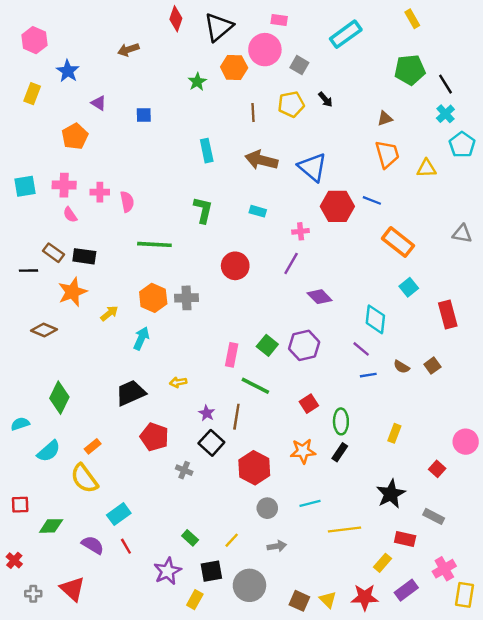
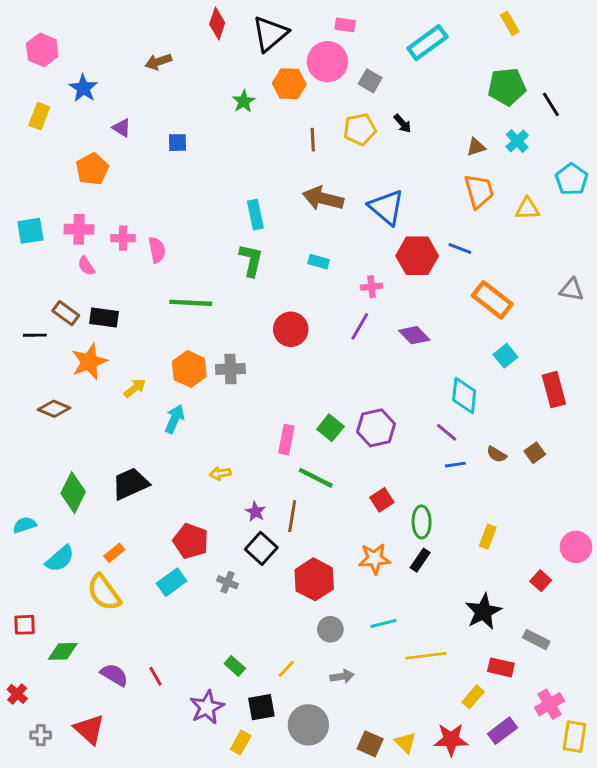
cyan cross: (445, 114) -> (517, 141), moved
cyan rectangle: (207, 151) -> (255, 215), moved
purple diamond: (320, 297) -> (414, 335), moved
black trapezoid: (131, 393) -> (130, 484), moved
cyan rectangle: (119, 514) -> (172, 582), moved

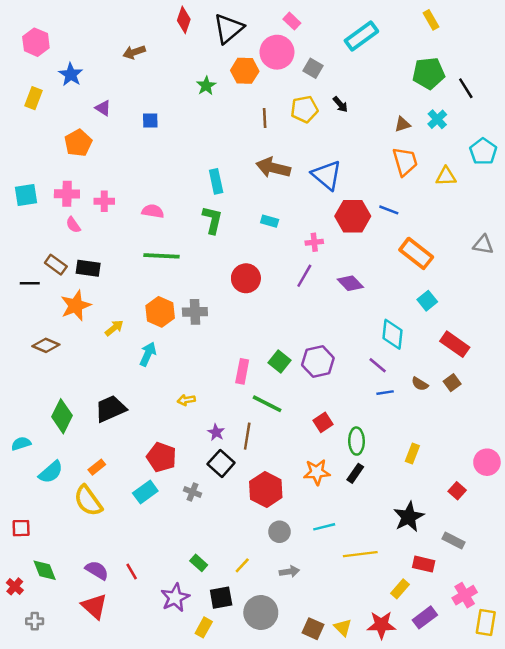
pink rectangle: (345, 25) -> (292, 21), turned 35
pink semicircle: (157, 250) -> (153, 211), moved, turned -70
red rectangle: (554, 390) -> (455, 344), moved, turned -40
green diamond: (63, 651) -> (45, 570), moved, turned 70
red triangle: (89, 729) -> (94, 606), moved

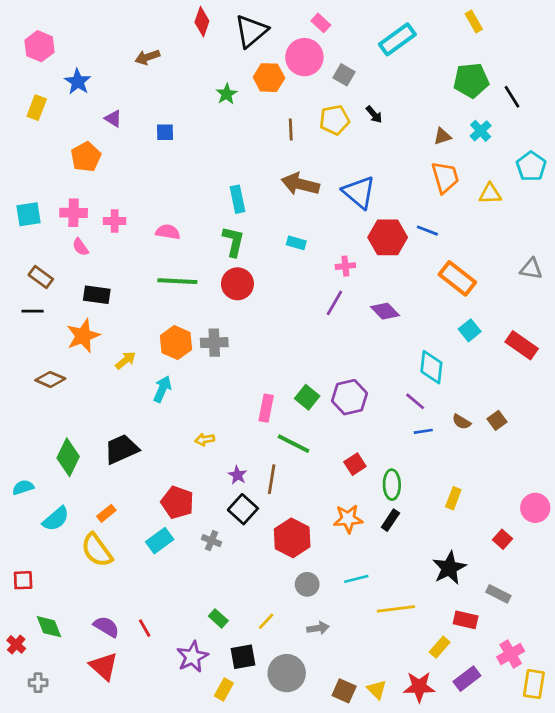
brown rectangle: (56, 265) -> (41, 277), moved
red circle: (246, 278) -> (237, 284), moved
red rectangle: (455, 344) -> (522, 345), moved

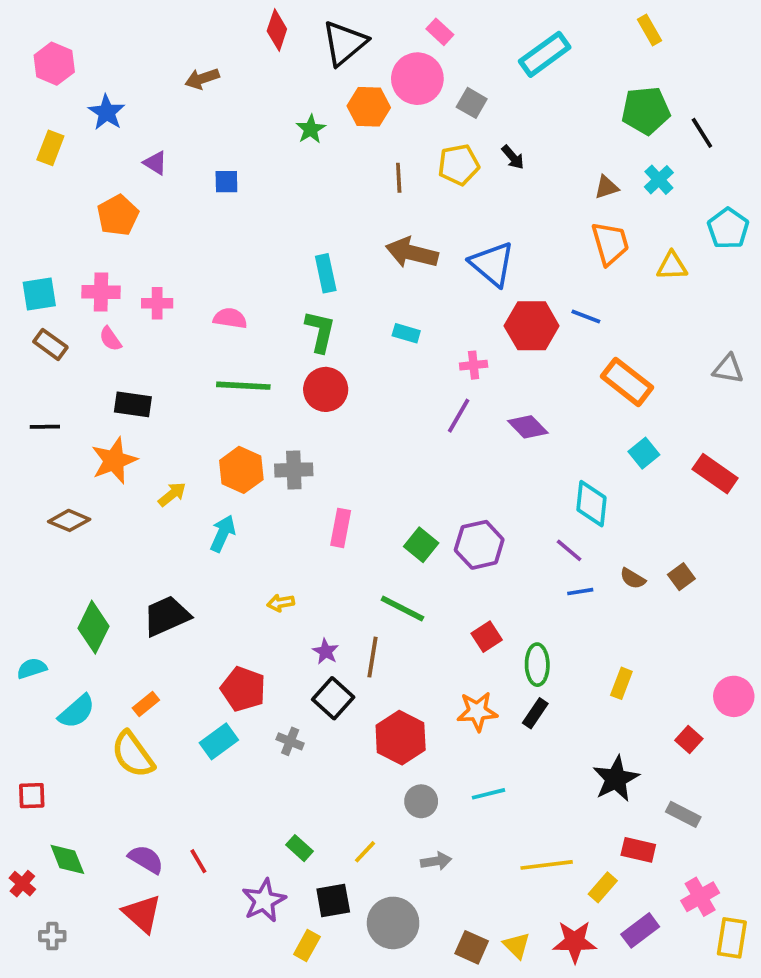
brown rectangle: (41, 277) -> (50, 344), moved
pink rectangle: (266, 408) -> (341, 528), moved
yellow line: (396, 609) -> (547, 865), moved

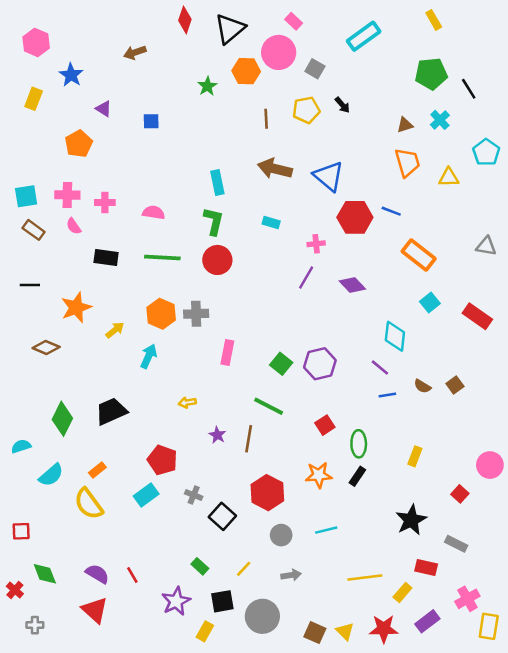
black rectangle: (133, 404) -> (106, 257), moved
black square: (333, 698) -> (222, 516), moved

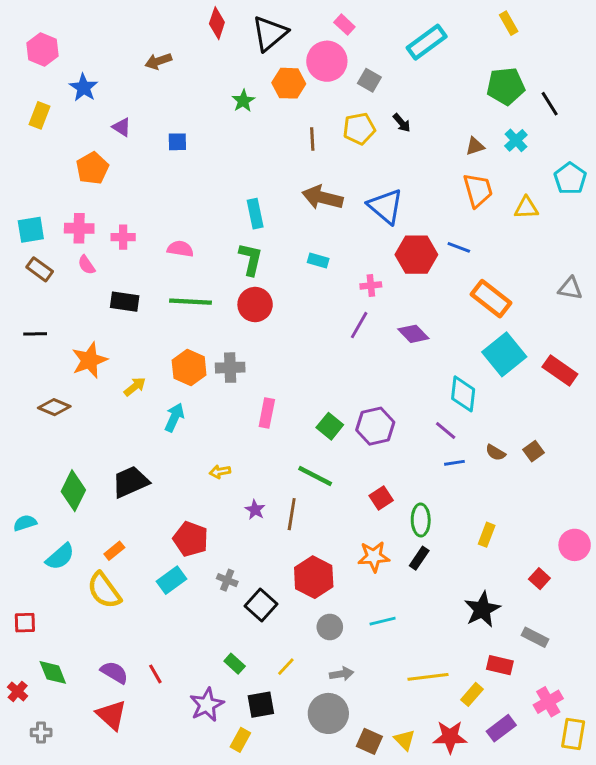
cyan square: (430, 302) -> (504, 354), size x1.8
gray circle: (262, 616) -> (328, 713), moved

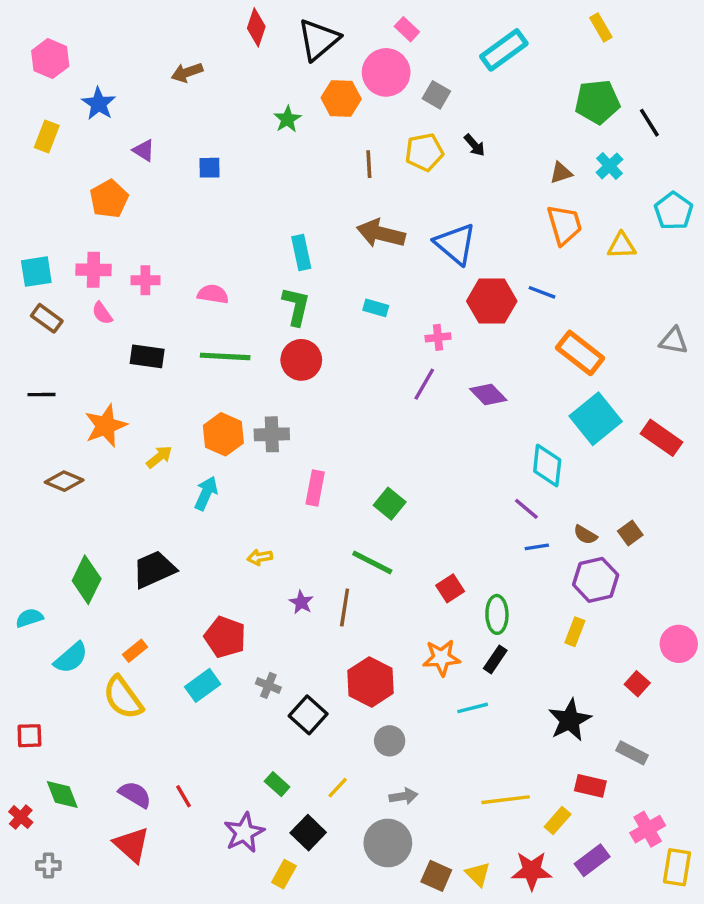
purple hexagon: (375, 426) -> (596, 580), moved
cyan line: (383, 621) -> (473, 708), moved
black square: (261, 705) -> (308, 833), turned -36

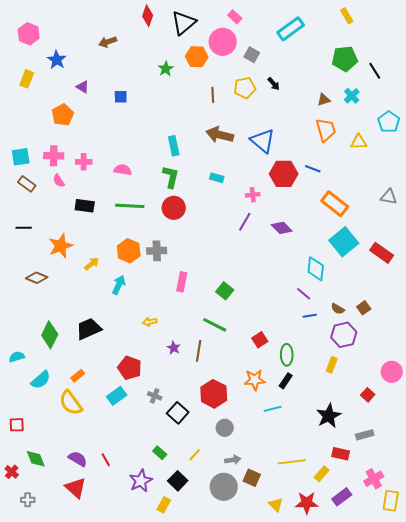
gray rectangle: (632, 753) -> (365, 435), turned -42
brown square: (436, 876) -> (252, 478), moved

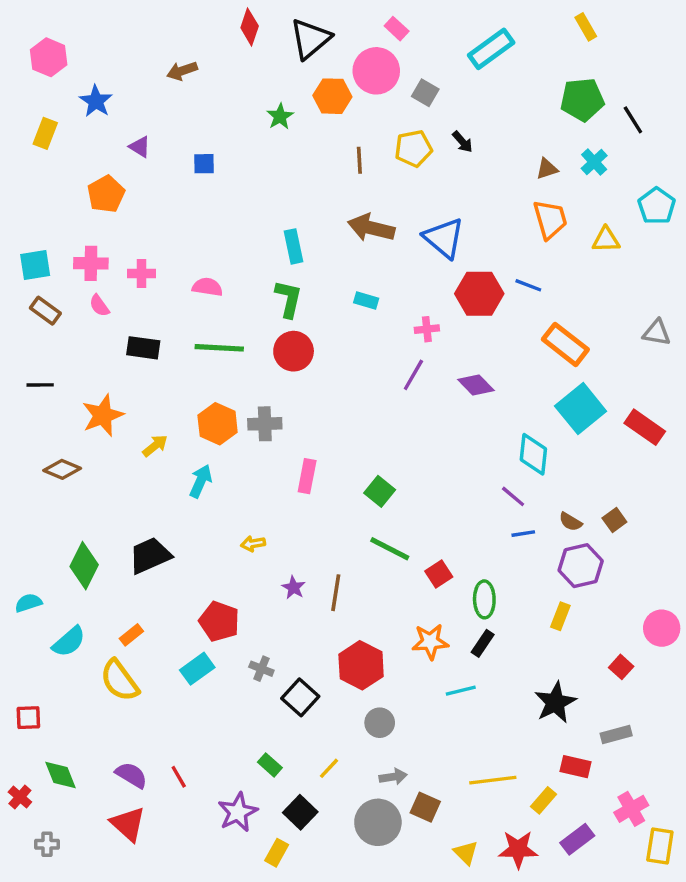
green line: (215, 325) -> (390, 549), moved

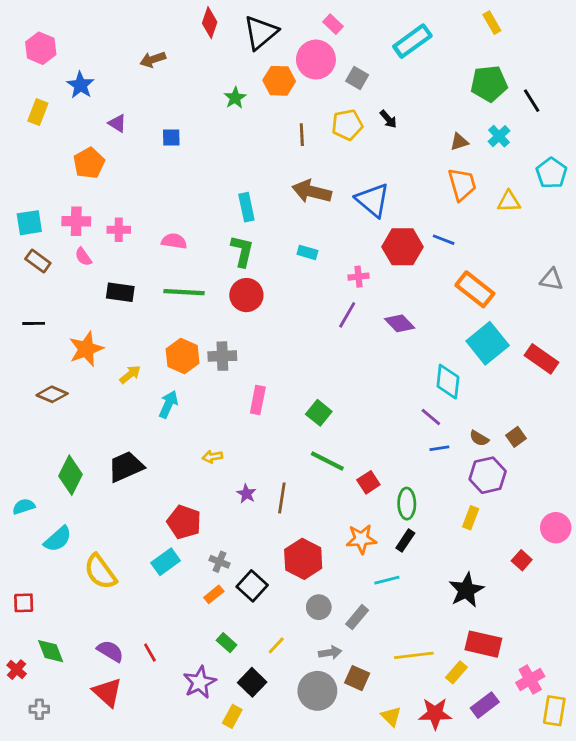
orange rectangle: (131, 635) -> (214, 594), moved
gray rectangle: (616, 735) -> (357, 617), moved, turned -35
red rectangle: (576, 767) -> (483, 644), size x1.4

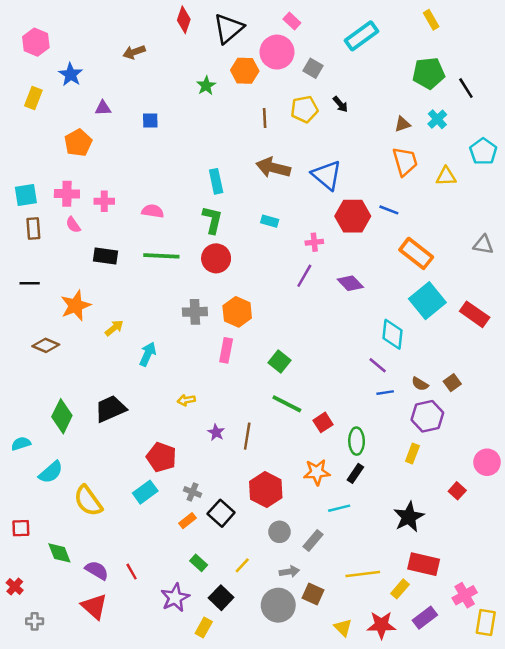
purple triangle: (117, 123) -> (103, 108), turned -35
brown rectangle: (38, 261) -> (33, 229), turned 50
orange hexagon: (183, 356) -> (237, 312), moved
green diamond: (51, 651) -> (59, 553), moved

